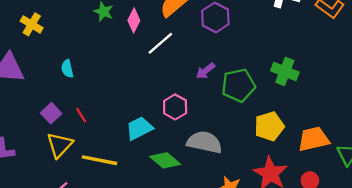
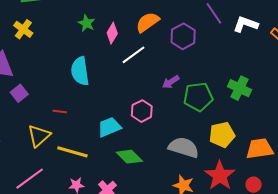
cyan semicircle: (67, 69) -> (80, 71), moved, size x1.8
purple square: (51, 113) -> (19, 93), moved
red line: (81, 115) -> (60, 111), turned -56
gray semicircle: (204, 142) -> (184, 147), moved

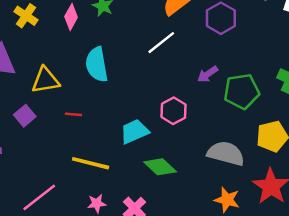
pink diamond: (112, 33) -> (71, 17), moved
purple square: (19, 93) -> (25, 116), moved
yellow triangle: (39, 136) -> (45, 80), moved, turned 35

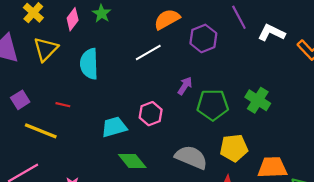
purple arrow: (208, 74) -> (185, 86), turned 150
yellow triangle: (45, 80) -> (46, 49), moved, turned -44
yellow line: (91, 163) -> (41, 131), moved

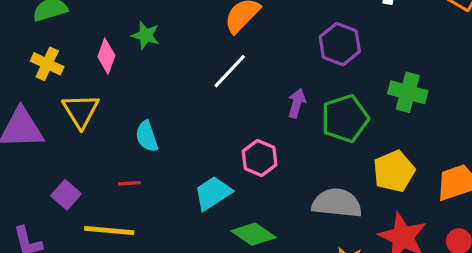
purple hexagon: (203, 38) -> (340, 44), moved
cyan semicircle: (89, 64) -> (147, 136), moved, size x0.7

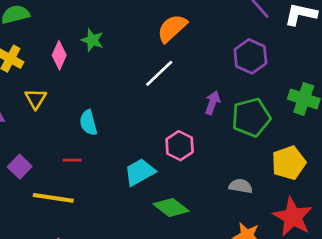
yellow triangle: (81, 111) -> (36, 99), size x0.7
gray semicircle: (337, 203) -> (241, 186), size x0.6

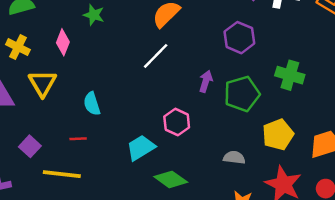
green star: (92, 40) -> (94, 15), moved
yellow triangle: (36, 99) -> (42, 83), size x1.4

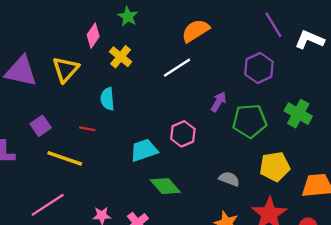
yellow cross: (18, 47) -> (121, 57), moved

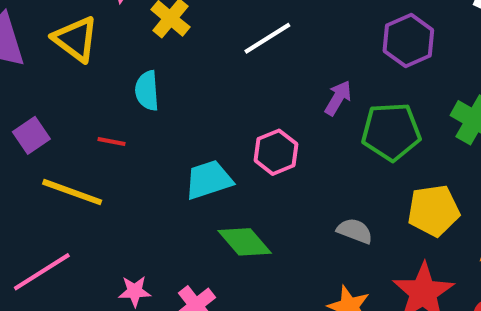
yellow triangle: (66, 69) -> (76, 39), turned -36

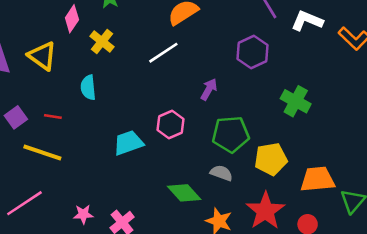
green pentagon: (391, 132) -> (231, 134), moved
red line: (112, 142) -> (53, 116), moved
green diamond: (245, 242) -> (184, 193), moved

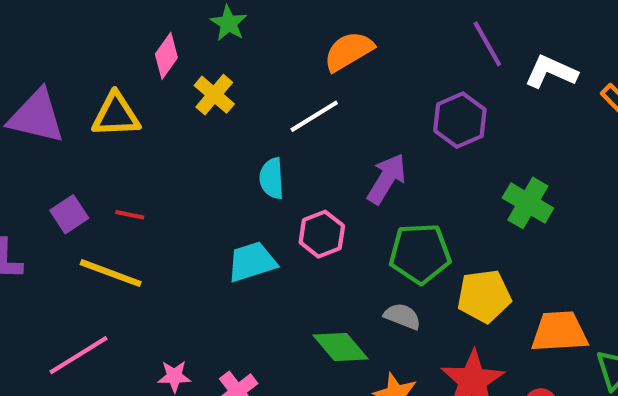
yellow triangle: (42, 56) -> (116, 115), turned -40
cyan semicircle: (88, 87) -> (272, 178), moved
purple arrow: (209, 89) -> (387, 179), size x1.4

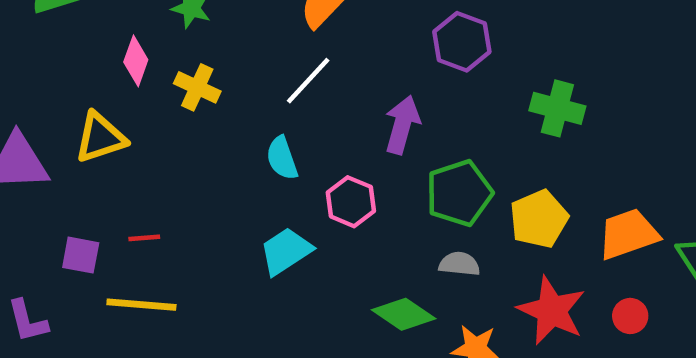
purple square: (69, 214) -> (81, 255), turned -30

